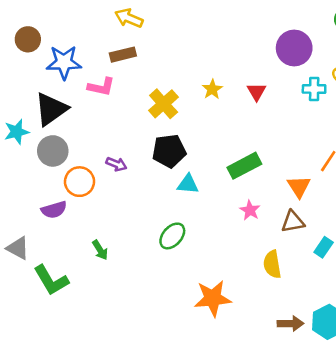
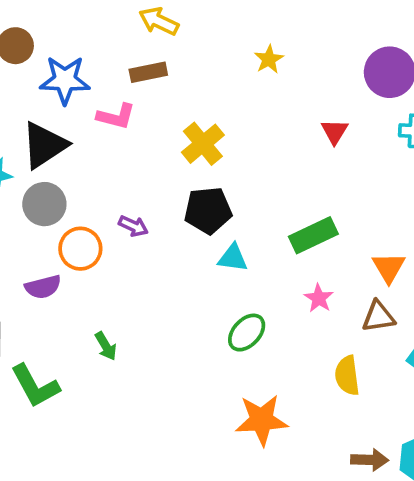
yellow star: (212, 89) -> (269, 59), moved
green ellipse: (172, 236) -> (247, 333), moved

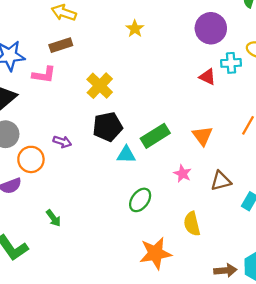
red triangle: (334, 132) -> (208, 77), moved, turned -30
green rectangle: (313, 235) -> (155, 136), moved
orange triangle: (389, 268) -> (202, 136), moved
yellow semicircle: (347, 376) -> (192, 224), moved

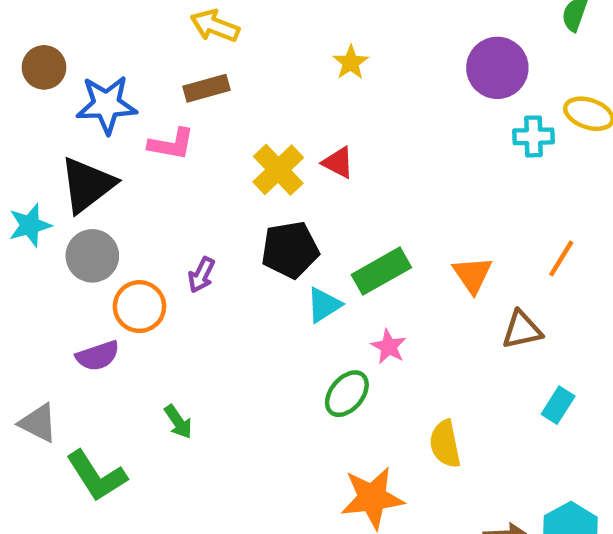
red triangle: (208, 77) -> (338, 163), moved
purple arrow: (62, 142) -> (201, 275), turned 96
cyan triangle: (126, 155) -> (324, 305), turned -36
pink star: (182, 174) -> (389, 347), moved
brown triangle: (221, 181) -> (522, 330), moved

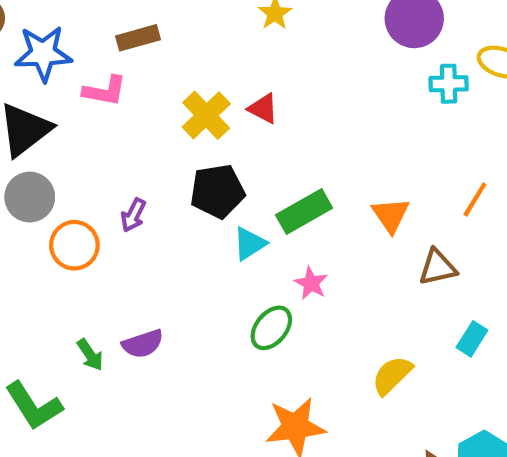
purple semicircle: (98, 356) -> (143, 344), moved
green arrow: (178, 422) -> (90, 355), moved
yellow semicircle: (445, 444) -> (392, 375), moved, turned 57

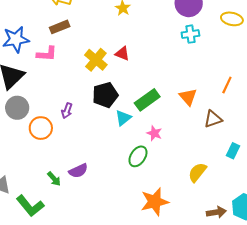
cyan cross: (449, 84) -> (190, 34), moved

